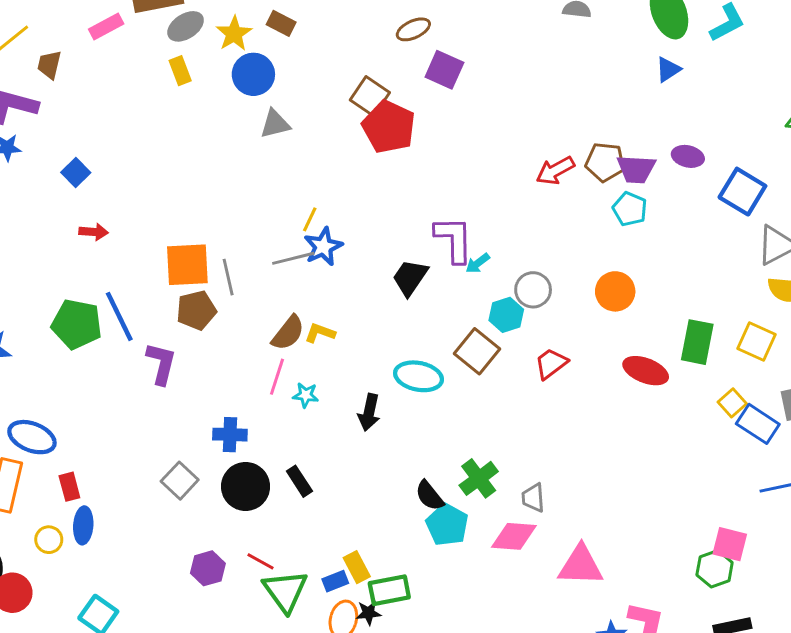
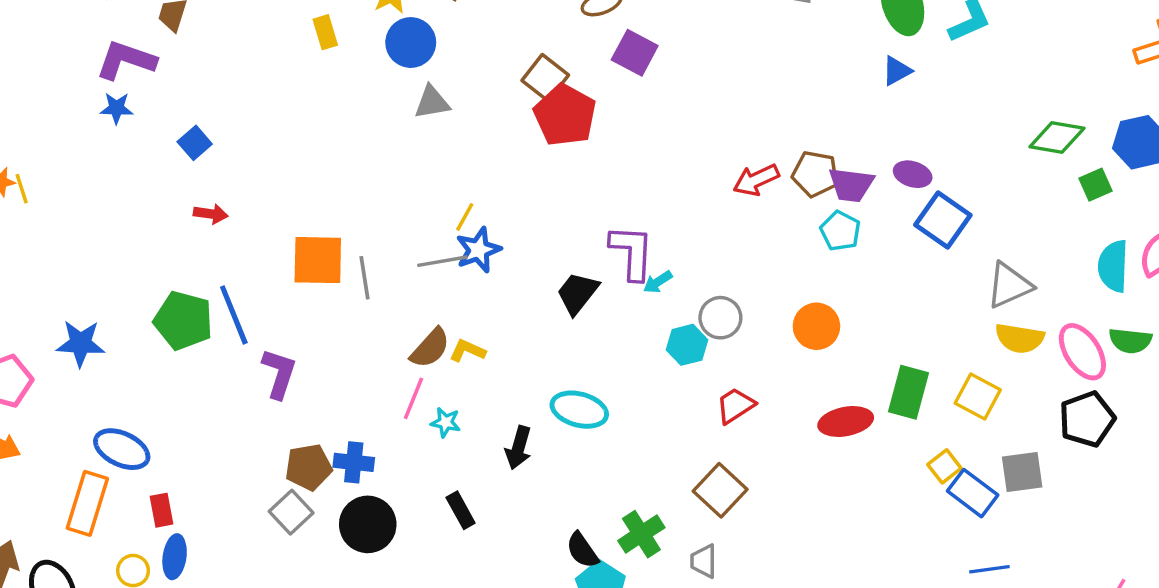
blue square: (742, 192) -> (943, 220), moved
brown pentagon: (196, 310) -> (309, 467), moved
brown square: (477, 351) -> (720, 490), moved
red ellipse: (646, 371) -> (846, 421), turned -36
black rectangle: (299, 481) -> (461, 510), moved

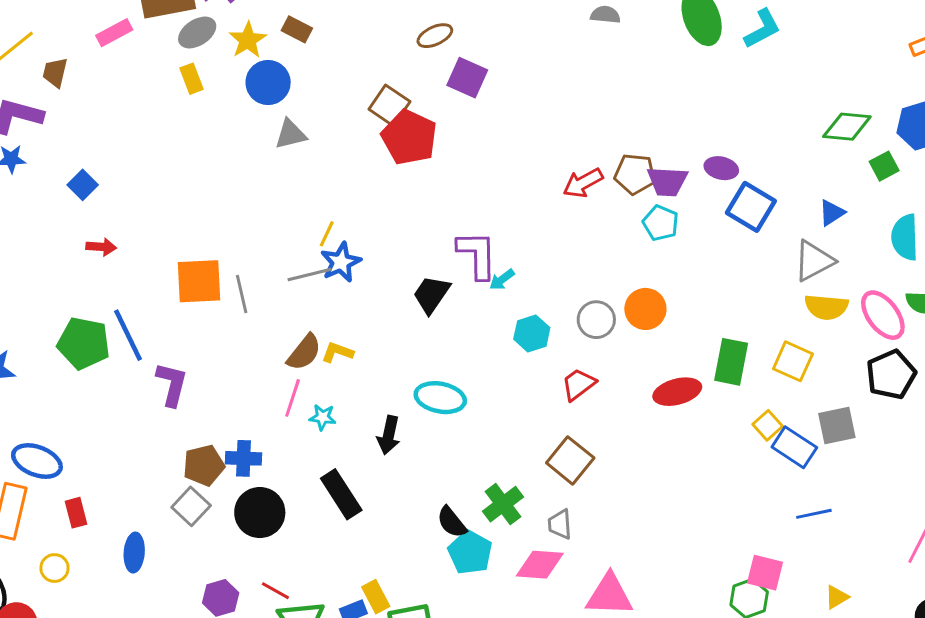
blue triangle: (897, 71) -> (832, 213), moved
gray circle: (720, 318) -> (596, 320), moved
black rectangle: (461, 510) -> (341, 494), size x1.5
blue ellipse: (175, 557) -> (134, 553), moved

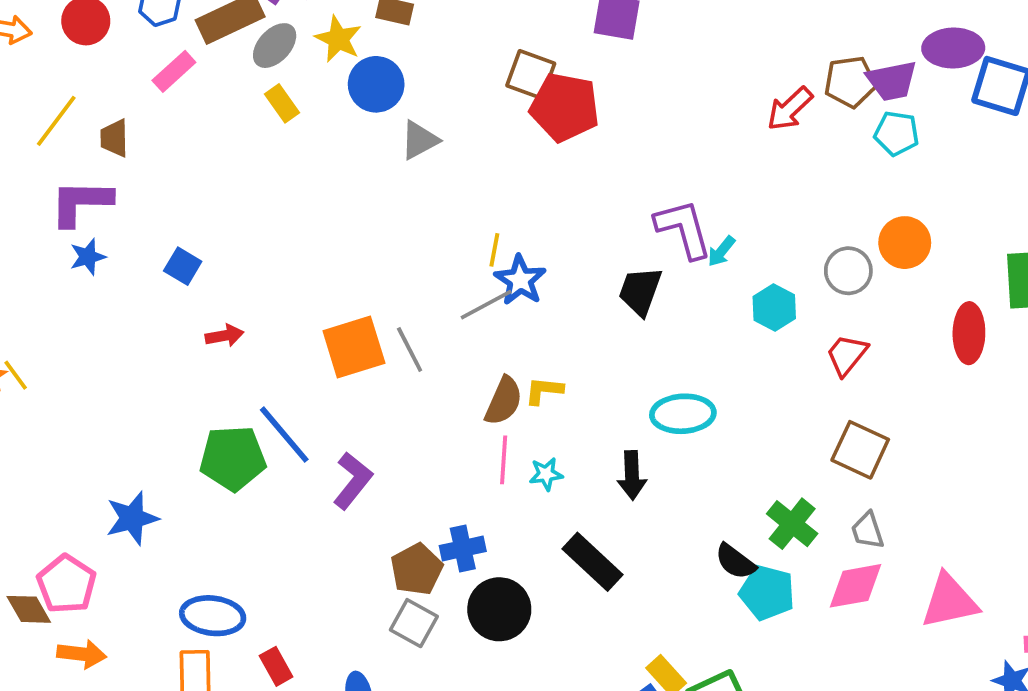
purple ellipse: (721, 168) -> (953, 48), size x1.4
purple L-shape: (172, 384) -> (353, 481), turned 39
red ellipse: (677, 392) -> (969, 333), turned -60

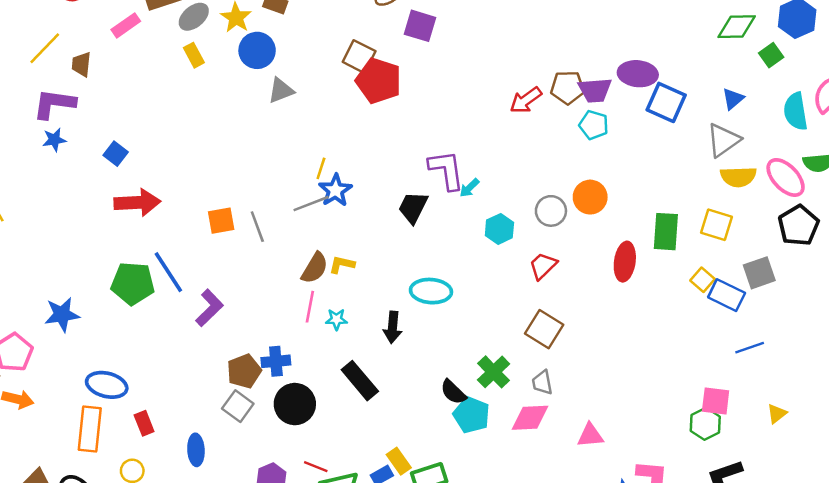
red arrow: (224, 336) -> (137, 203), size x1.8
orange square: (354, 347) -> (221, 221), size x0.7
pink triangle: (949, 601) -> (590, 435), size x0.7

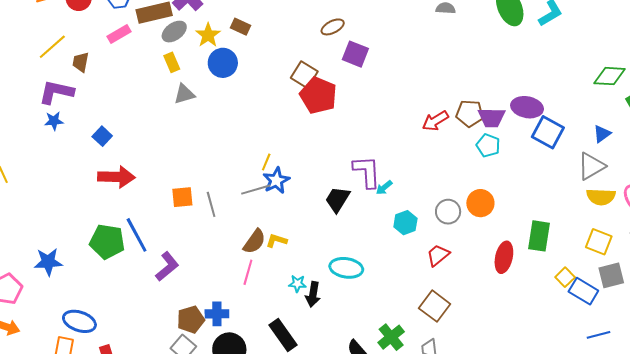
gray triangle: (281, 90) -> (184, 94), moved
yellow square: (717, 225) -> (599, 242), moved
cyan star: (336, 319) -> (297, 284), moved

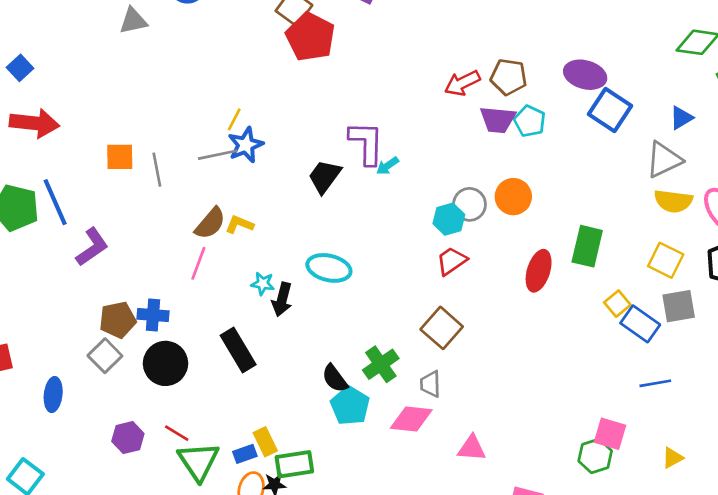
purple trapezoid: (492, 118) -> (498, 120), moved
cyan hexagon: (405, 223) -> (449, 219), moved

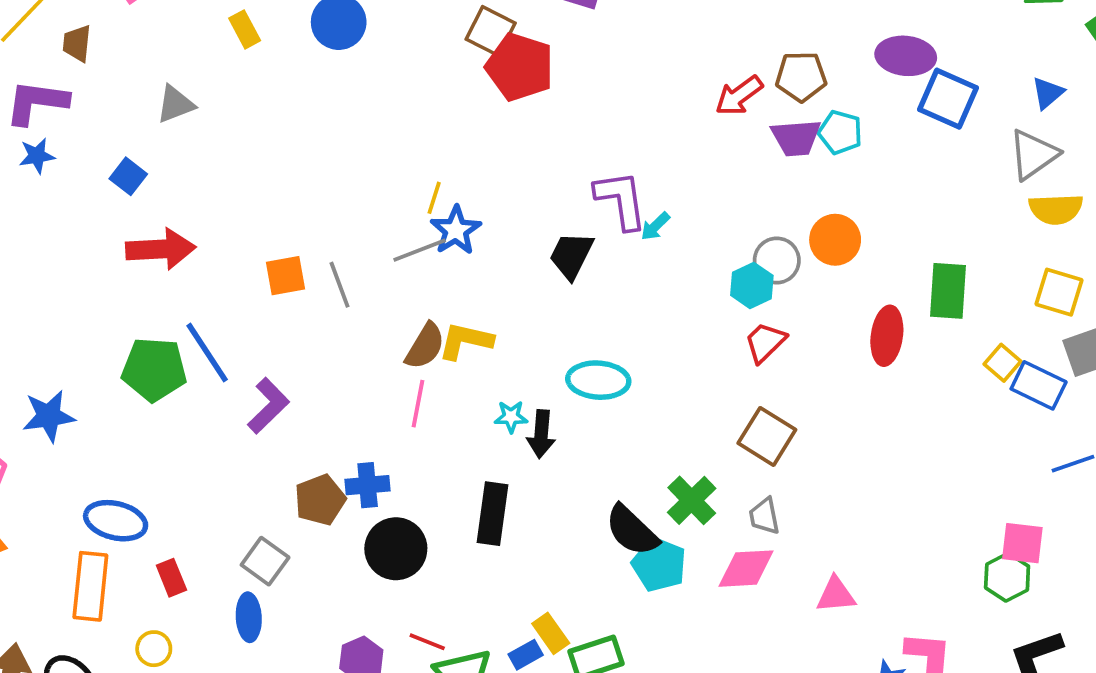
gray triangle: (133, 21) -> (175, 104), moved
yellow L-shape: (240, 224) -> (466, 341), size x1.4
black rectangle: (238, 350) -> (492, 514), turned 48
gray square: (105, 356) -> (265, 561), moved
black semicircle: (335, 378) -> (632, 530), size x1.4

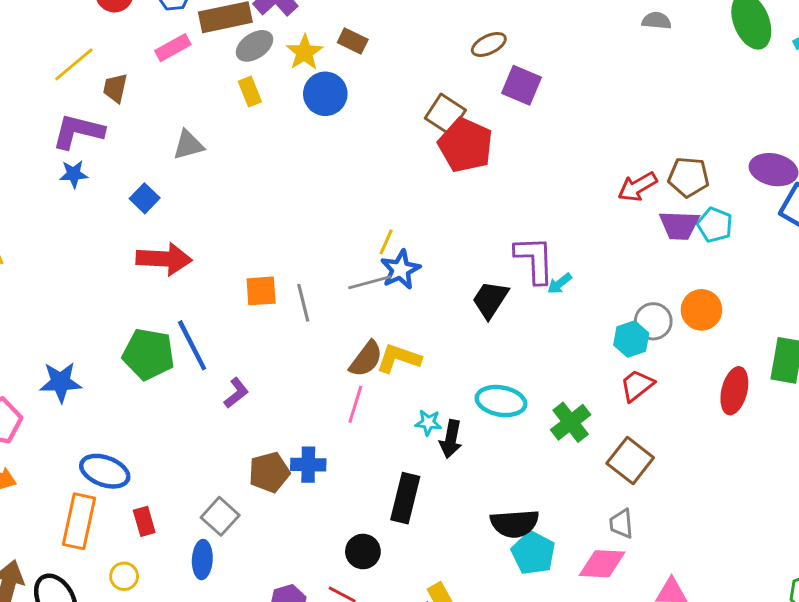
purple L-shape: (268, 406) -> (236, 393), size x0.7
green cross: (692, 500) -> (571, 422), moved
black semicircle: (632, 530) -> (515, 524), turned -54
black circle: (396, 549) -> (363, 551), moved, size x0.7

